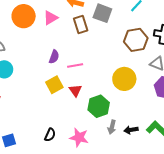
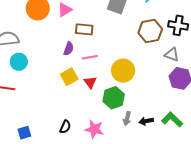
brown rectangle: (81, 24) -> (84, 29), moved, turned -66
yellow circle: (124, 79) -> (123, 71), moved

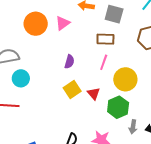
brown rectangle: (84, 29) -> (105, 39), moved
pink line: (90, 57) -> (104, 62), moved, turned -56

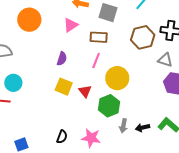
pink triangle: (63, 23) -> (71, 25), moved
cyan circle: (21, 78) -> (13, 83), moved
yellow square: (72, 90) -> (64, 87), turned -36

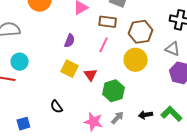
brown hexagon: (143, 37) -> (141, 32), moved
yellow circle: (117, 78) -> (136, 60), moved
gray arrow: (123, 126) -> (117, 118), moved, turned -152
black semicircle: (62, 137) -> (56, 107), moved, turned 120

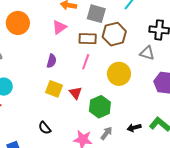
brown hexagon: (141, 32) -> (114, 34), moved
gray triangle: (173, 49) -> (147, 53), moved

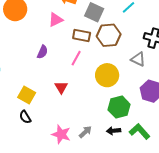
yellow square: (54, 89) -> (27, 95), moved
green hexagon: (100, 107) -> (119, 107), moved

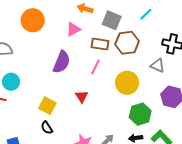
purple semicircle: (42, 52) -> (62, 62), size x1.6

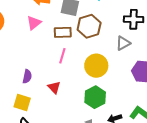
purple semicircle: (62, 62) -> (27, 76), moved, size x0.6
gray triangle: (158, 66) -> (123, 43), turned -42
green hexagon: (140, 114) -> (95, 97), moved

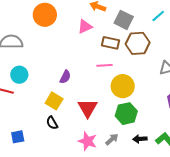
pink line: (62, 56) -> (104, 65), turned 56
yellow circle: (96, 66) -> (123, 86), moved
red triangle: (54, 87) -> (88, 108), moved, size x1.5

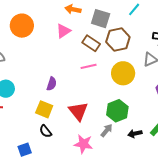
brown rectangle: (111, 43) -> (91, 43), turned 30
yellow circle: (123, 86) -> (123, 73), moved
blue square: (18, 137) -> (25, 150), moved
gray arrow: (112, 139) -> (107, 130), moved

